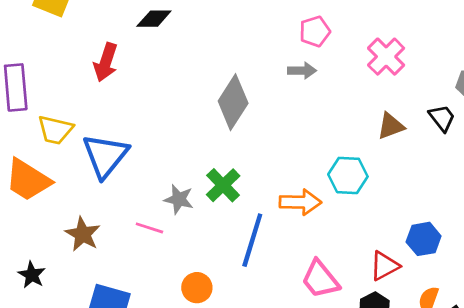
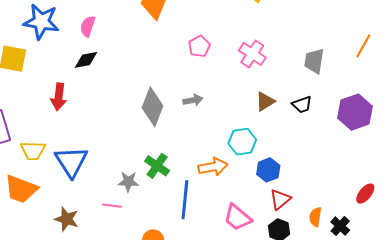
gray arrow: (302, 71) -> (193, 100), moved
black trapezoid: (442, 118) -> (302, 105), moved, turned 120
blue hexagon: (424, 239) -> (268, 170), moved

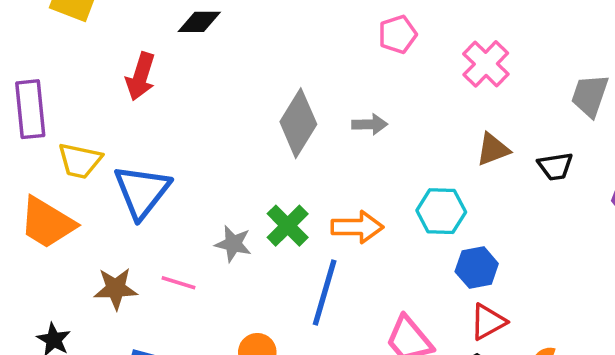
orange arrow: (213, 167) -> (357, 227), moved
pink line: (112, 206) -> (178, 283), moved
brown star: (67, 219) -> (116, 289), turned -30

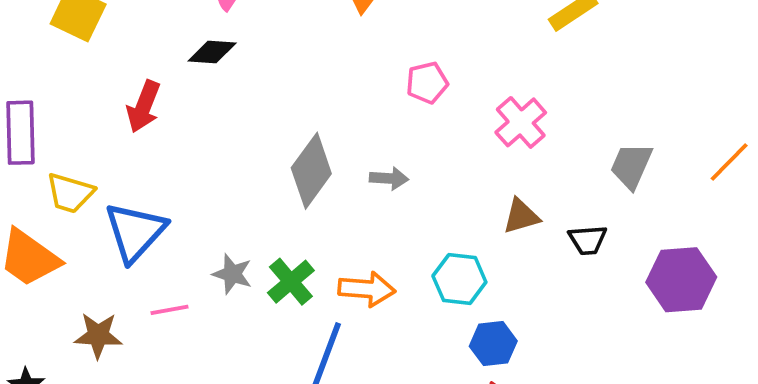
gray star: (233, 244) -> (232, 274), moved
pink line: (178, 283) -> (170, 310), moved, turned -32

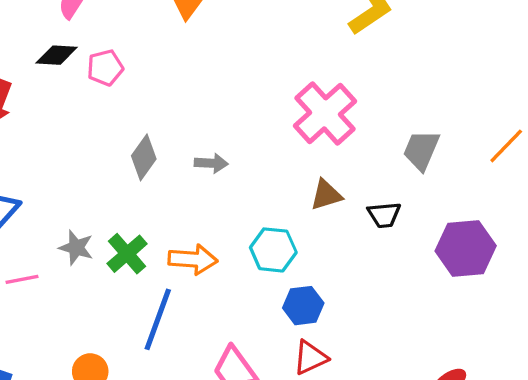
pink pentagon: (427, 83) -> (105, 68), moved
pink cross: (521, 122) -> (325, 113), size x1.4
gray diamond: (311, 171) -> (144, 157), size x0.7

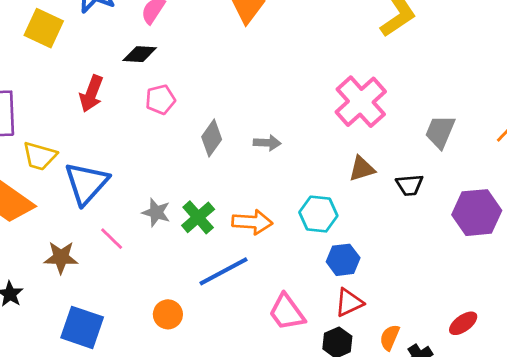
pink pentagon: (105, 68) -> (160, 100), moved
pink line: (22, 279) -> (112, 239), turned 55
blue line: (158, 319) -> (223, 271), turned 42

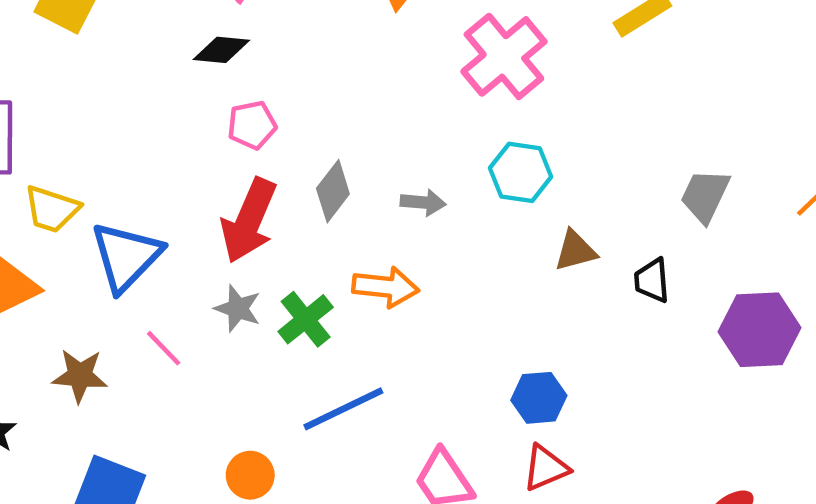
red arrow: (91, 94) -> (249, 221), moved, size x1.4
pink cross: (361, 102) -> (504, 56), moved
black trapezoid: (410, 185) -> (652, 280), turned 88
cyan hexagon: (318, 214) -> (521, 172), moved
orange arrow: (252, 222) -> (386, 287), moved

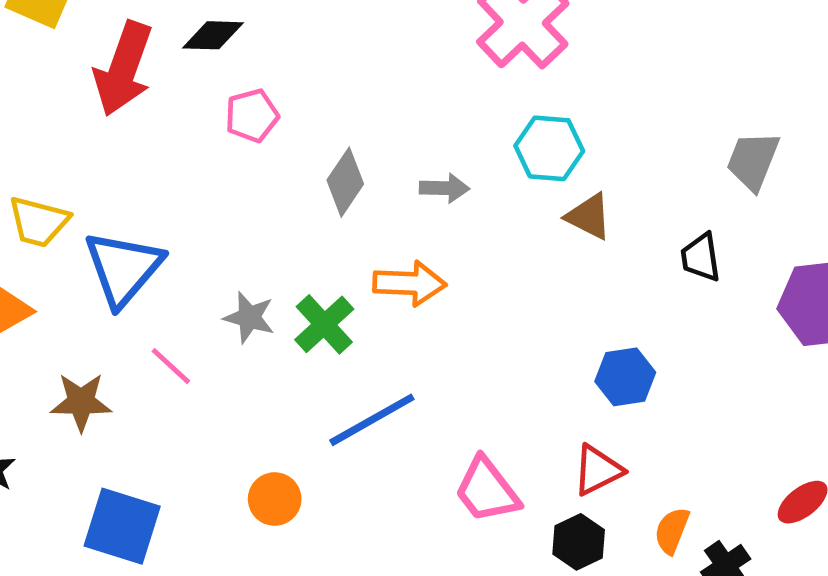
red arrow: (249, 221) -> (123, 69), moved
brown triangle: (575, 251) -> (589, 216), moved, turned 45
blue hexagon: (539, 398) -> (625, 377), moved

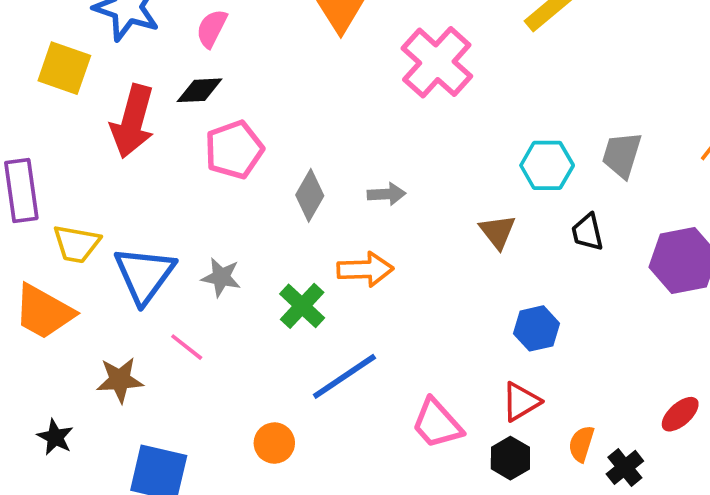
pink pentagon: (252, 116) -> (234, 150), size x1.4
cyan hexagon: (549, 148) -> (547, 165), moved
brown triangle: (589, 216) -> (498, 232), moved, turned 30
gray star: (249, 317) -> (221, 277), moved

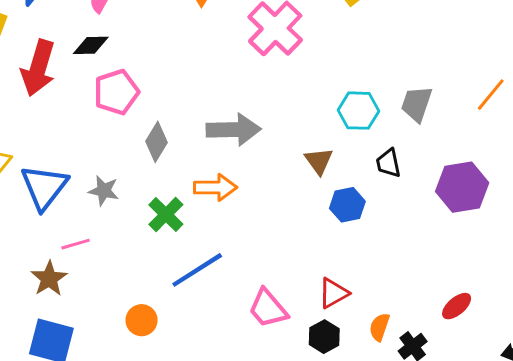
gray arrow: (386, 194) -> (233, 130), size x1.8
gray diamond: (310, 195) -> (156, 142), moved
blue hexagon: (537, 328) -> (347, 205), moved
pink line: (187, 347) -> (76, 244), turned -56
brown star: (120, 380) -> (49, 279), moved, turned -30

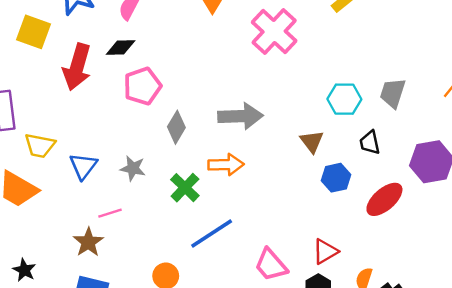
blue triangle: (44, 187) -> (83, 166), size x0.7
red ellipse: (457, 306) -> (384, 199), moved, size x1.5

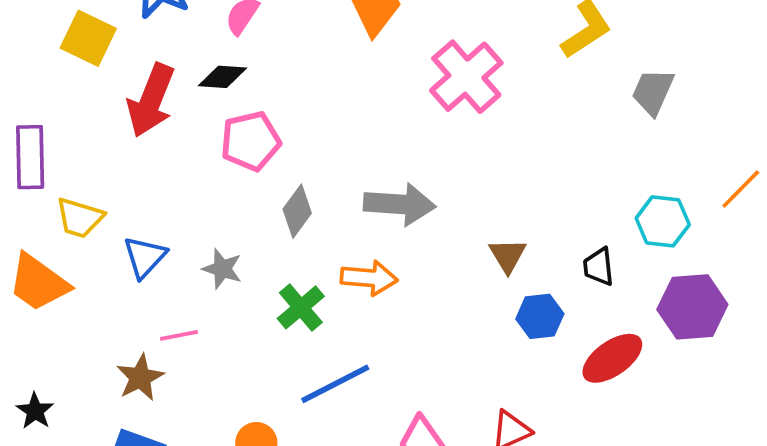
gray trapezoid: (393, 93) -> (653, 92), moved
cyan hexagon: (344, 99) -> (663, 221), moved

